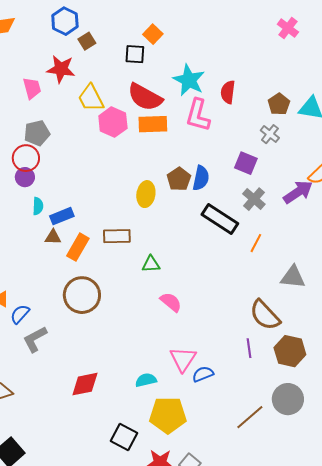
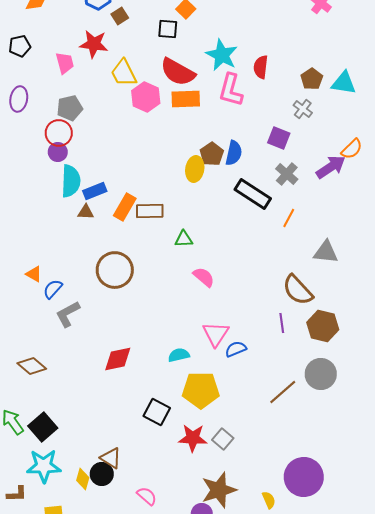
yellow ellipse: (146, 194) -> (195, 169), moved
cyan semicircle: (38, 206) -> (71, 181), size x1.8
orange rectangle: (78, 247) -> (125, 207), moved

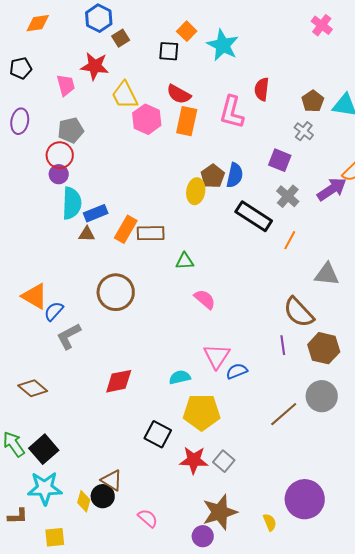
cyan star: (222, 55) -> (223, 45), moved
red semicircle: (178, 72) -> (179, 94), size x0.7
orange rectangle: (186, 99) -> (187, 121), turned -76
orange triangle: (34, 274) -> (35, 296), size x1.6

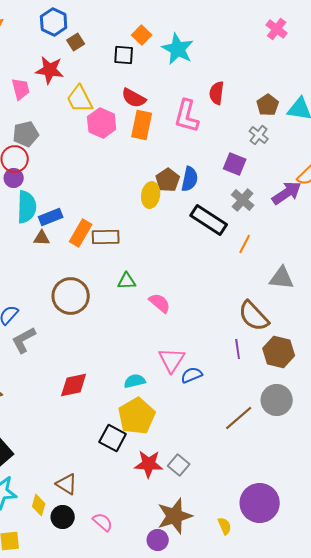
green triangle: (185, 261) -> (127, 281), moved
yellow pentagon: (202, 412) -> (137, 416), moved, turned -30
black circle: (103, 496) -> (63, 517), moved

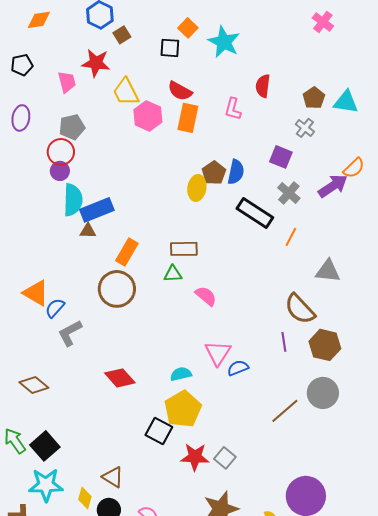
pink L-shape: (187, 116) -> (233, 109), size x0.7
blue rectangle: (51, 217) -> (97, 210), size x1.4
orange rectangle: (81, 233) -> (127, 252), moved
brown rectangle: (106, 237) -> (184, 249), moved
red diamond: (74, 385) -> (120, 378), turned 60

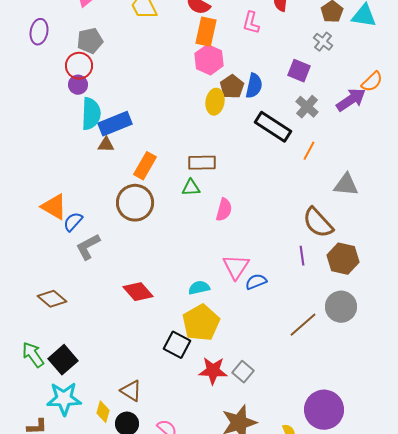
pink hexagon: (148, 116) -> (209, 60), moved
pink semicircle: (206, 296) -> (224, 210), turned 65

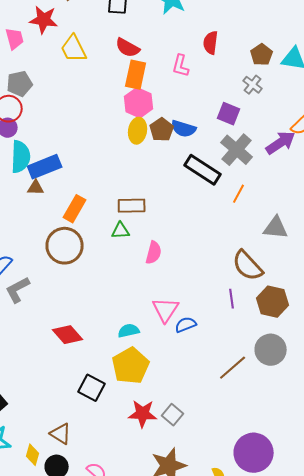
blue semicircle: (254, 86) -> (184, 129), turned 95
yellow ellipse: (215, 102) -> (138, 131), moved
gray cross: (307, 107) -> (237, 150), size x1.4
black square: (177, 345) -> (92, 388), moved

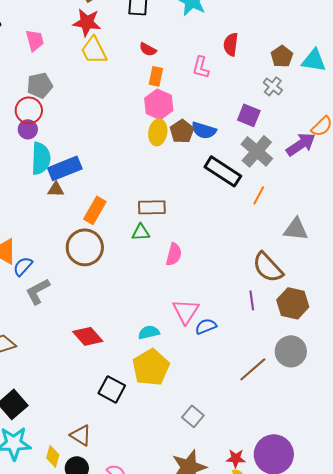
red star: (44, 20) -> (87, 22), moved
red semicircle: (128, 48) -> (148, 49), size x0.7
orange rectangle: (136, 75) -> (156, 76), size x0.7
red star: (143, 414) -> (236, 458), moved, size x0.7

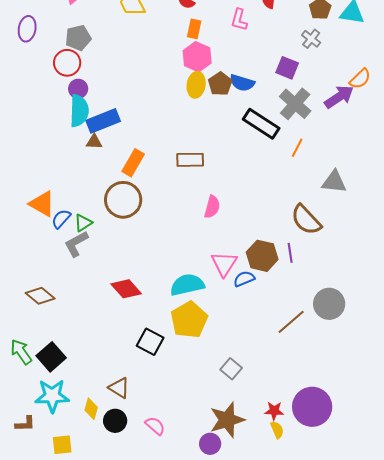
purple circle: (28, 129) -> (78, 89), moved
green triangle: (141, 232) -> (83, 223), moved, turned -30
brown hexagon: (293, 303) -> (262, 256), moved
cyan semicircle: (149, 332) -> (187, 285), size x1.6

